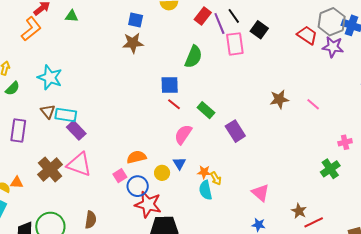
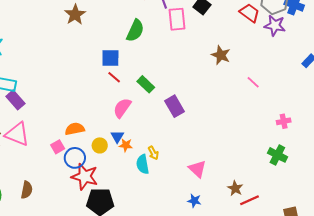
brown star: (133, 43) -> (75, 15), turned -30
brown star: (279, 99) -> (221, 55), moved, turned 30
green cross: (330, 169) -> (277, 155), moved, turned -30
orange star: (204, 172) -> (126, 145), moved

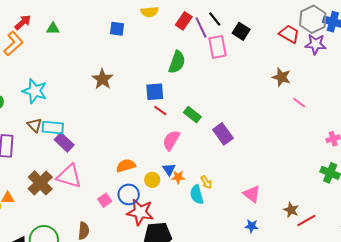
brown star: (75, 15) -> (102, 79), moved
brown star: (221, 55) -> (281, 77), moved
pink square: (58, 147) -> (105, 200), moved

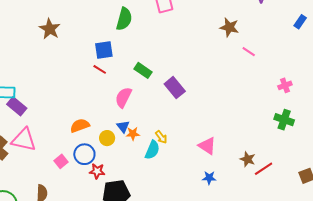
brown star: (102, 79) -> (50, 29), moved
red line: (160, 111) -> (100, 69), moved
cyan semicircle: (197, 195) -> (152, 150), turned -138
red star: (140, 212) -> (97, 171), size x0.6

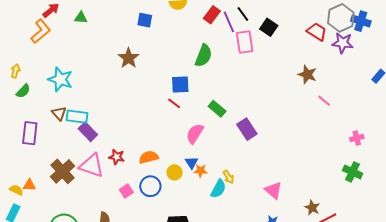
red star: (97, 171) -> (117, 157), moved

